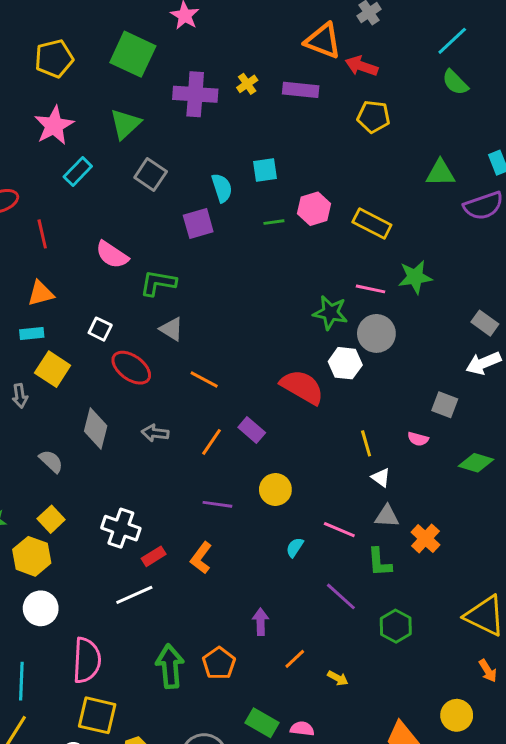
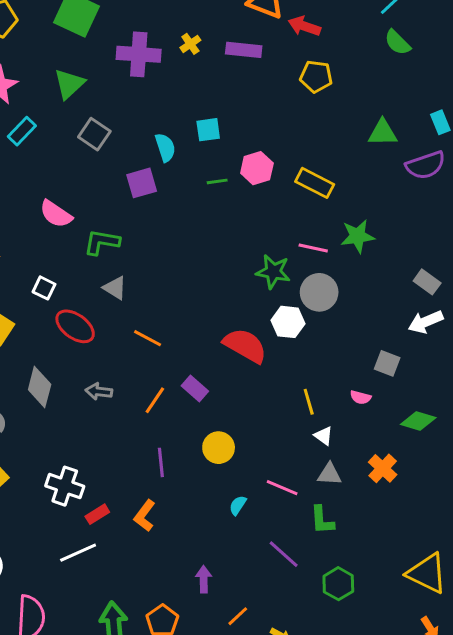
purple line: (217, 504) -> (161, 462), turned 76
orange cross: (425, 539) -> (383, 468), moved

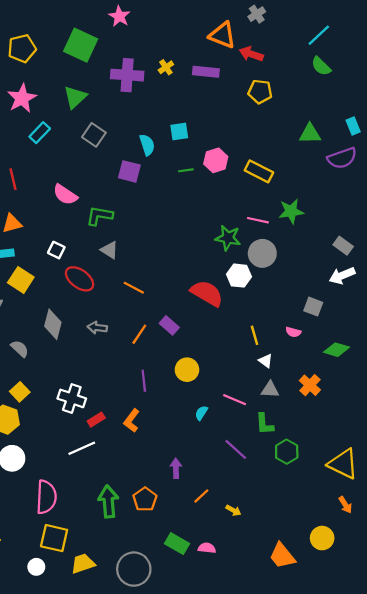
purple square: (142, 183) -> (129, 171), turned 30
green hexagon: (338, 584) -> (287, 452), moved

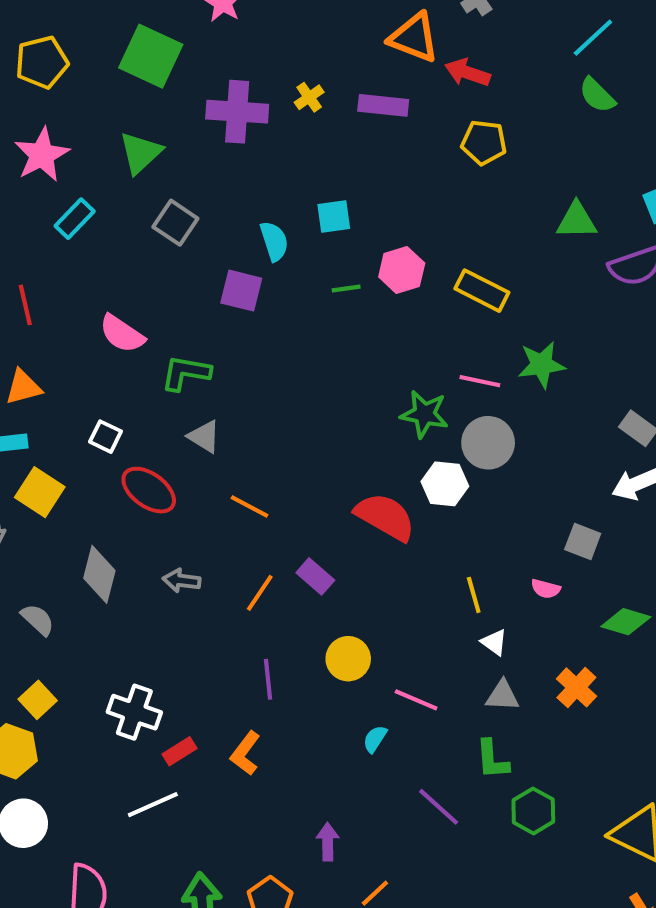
pink line: (235, 400) -> (416, 700), moved

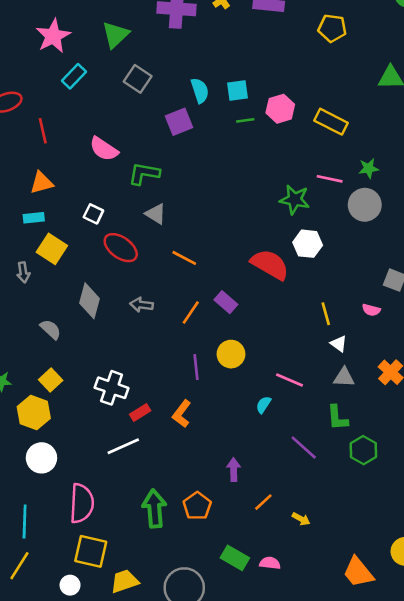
cyan square: (334, 217) -> (237, 91), moved
purple square: (241, 291) -> (179, 122), turned -36
green star: (542, 365) -> (369, 168), size x0.7
gray circle: (488, 443) -> (365, 205), moved
yellow circle: (348, 659) -> (231, 354), moved

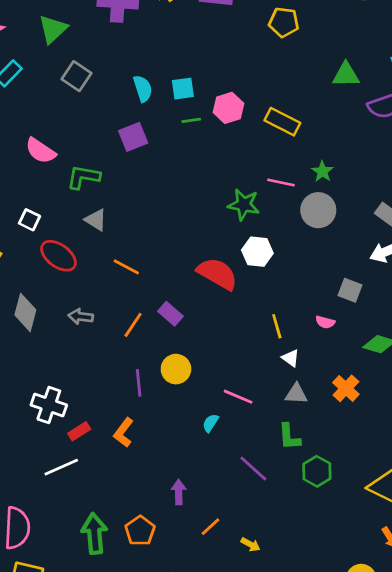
purple square: (179, 122) -> (133, 137), moved
green star: (369, 168) -> (322, 171), turned -30

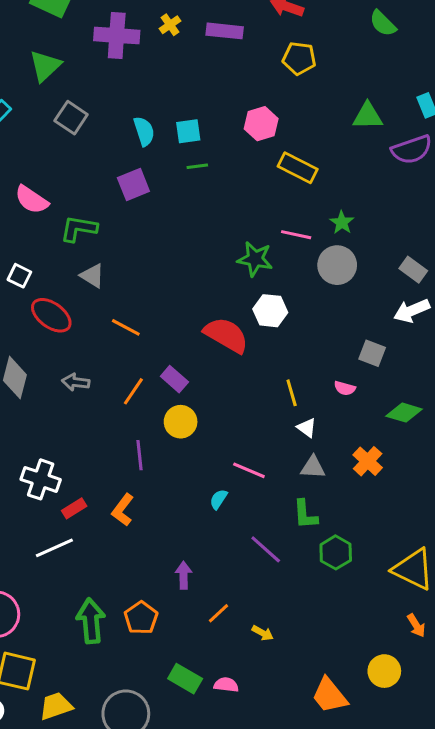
pink hexagon: (228, 108) -> (261, 124), moved
yellow circle: (176, 369) -> (181, 422), moved

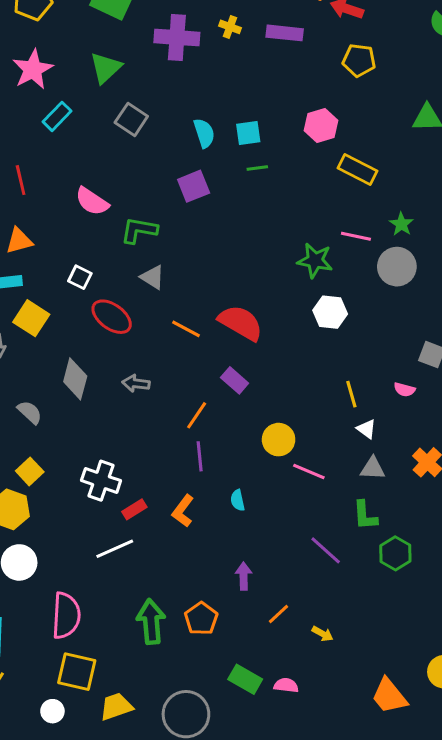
yellow cross: (170, 25) -> (230, 27), turned -35
red semicircle: (226, 335) -> (241, 323), moved
orange line: (133, 391) -> (197, 415), moved
yellow circle: (181, 422) -> (279, 440), moved
cyan semicircle: (219, 499) -> (238, 500), moved, turned -45

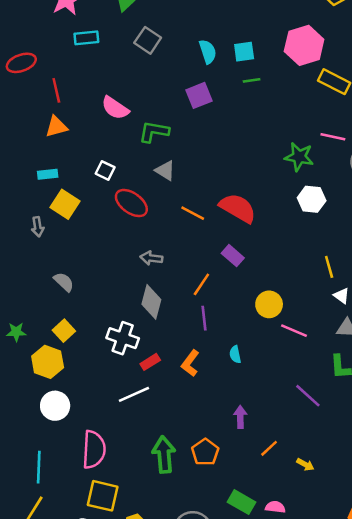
cyan rectangle: (57, 116) -> (86, 38), turned 40
pink hexagon: (321, 126) -> (304, 45), size x1.4
orange triangle: (19, 241) -> (56, 127), moved
gray diamond: (75, 379) -> (151, 302), moved

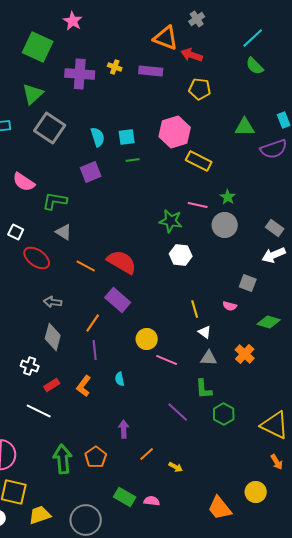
gray square: (148, 40) -> (50, 128), size x1.4
purple rectangle: (233, 256) -> (118, 300), size x1.4
white cross: (123, 338) -> (30, 366), size x0.7
white line: (134, 394) -> (39, 411), turned 50

